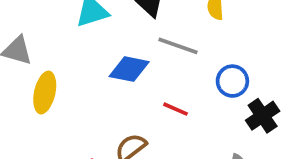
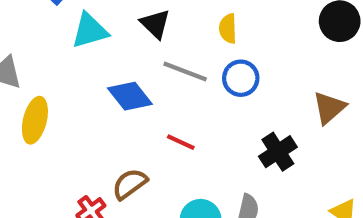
blue diamond: (129, 69) -> (130, 96), turned 39
blue circle: (232, 81) -> (241, 78), moved

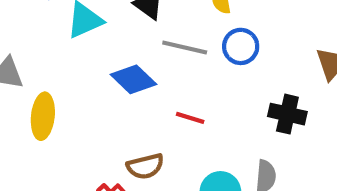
black cross: (278, 152) -> (287, 114), turned -36
brown semicircle: (130, 184) -> (145, 166), turned -150

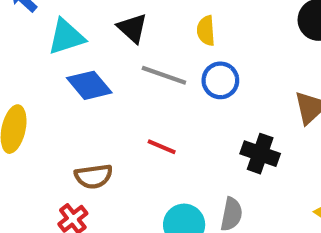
blue diamond: (133, 79) -> (89, 85), moved
brown semicircle: (145, 166) -> (94, 176), moved

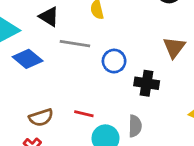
blue circle: (220, 80) -> (114, 61), moved
red line: (162, 147) -> (84, 114), moved

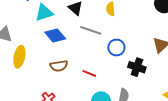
red line: (84, 114) -> (89, 73), moved
brown semicircle: (41, 118) -> (59, 66), moved

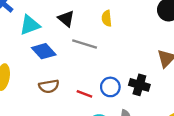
blue circle: (116, 47) -> (110, 87), moved

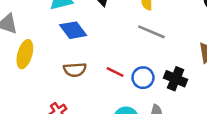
gray line: (85, 44) -> (151, 32), moved
red line: (84, 94) -> (115, 72), moved

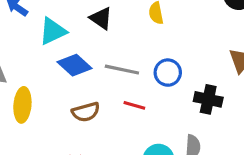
gray line: (151, 32) -> (122, 70), moved
blue circle: (143, 78) -> (168, 73), moved

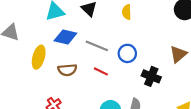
blue diamond: (75, 65) -> (65, 37), turned -40
yellow ellipse: (22, 105) -> (39, 57), moved

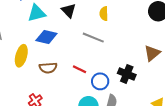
gray line: (97, 46) -> (93, 38), moved
blue circle: (127, 53) -> (100, 81), moved

